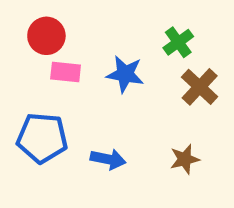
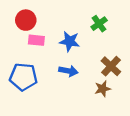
brown cross: (200, 87) -> (111, 66), moved
blue arrow: (108, 159) -> (68, 71), moved

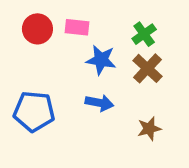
pink rectangle: (36, 40) -> (77, 27), moved
brown cross: (111, 66) -> (147, 68), moved

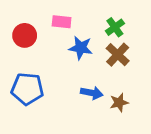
red circle: (37, 29) -> (25, 35), moved
blue arrow: (99, 103) -> (92, 93), moved

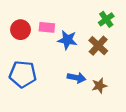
pink rectangle: (62, 22) -> (47, 27), moved
green cross: (115, 27) -> (106, 19), moved

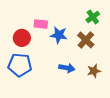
red circle: (21, 30) -> (22, 38), moved
brown star: (99, 86) -> (94, 71), moved

